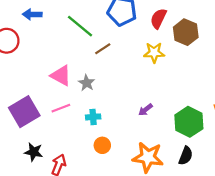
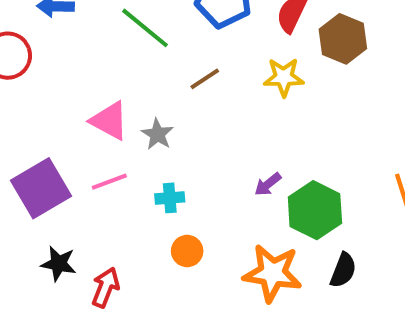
brown line: (103, 49) -> (205, 79), moved
green hexagon: (189, 122) -> (315, 210), moved

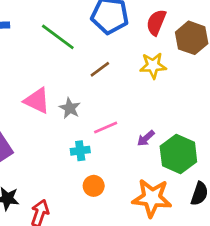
pink line: (109, 182) -> (106, 128), moved

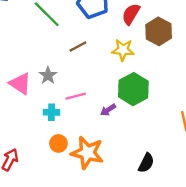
pink triangle: (37, 101) -> (20, 84), moved
green hexagon: (178, 154) -> (133, 89), moved
orange star: (152, 198) -> (87, 153), moved

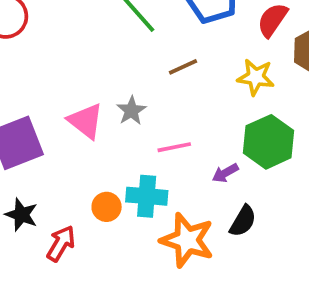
cyan cross: (51, 112) -> (147, 196), moved, size x1.5
orange circle: (58, 143) -> (107, 207), moved
black semicircle: (146, 163) -> (243, 221), moved

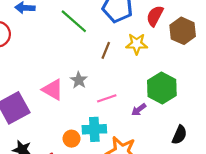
brown line: (183, 67) -> (106, 50), turned -36
yellow star: (256, 77) -> (137, 44), moved
black semicircle: (243, 221) -> (179, 135), moved

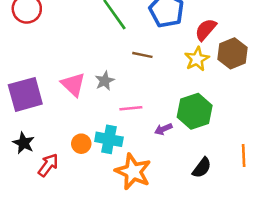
yellow star: (137, 44) -> (197, 59), moved, turned 30
brown line: (106, 50) -> (142, 55), turned 66

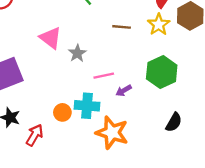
brown line: (142, 55) -> (122, 27), moved
pink triangle: (73, 85) -> (51, 38), moved
purple arrow: (163, 129) -> (124, 91), moved

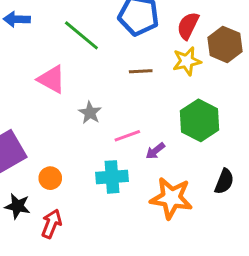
yellow star: (159, 25) -> (187, 61), turned 30
pink triangle: (51, 38) -> (52, 79), moved
orange circle: (62, 112) -> (50, 178), moved
orange star: (112, 133) -> (171, 198), moved

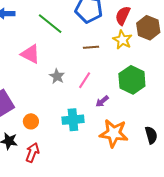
yellow star: (187, 61) -> (122, 40), turned -30
pink line: (127, 136) -> (85, 80), moved, turned -36
black semicircle: (224, 181) -> (151, 135), moved, turned -36

